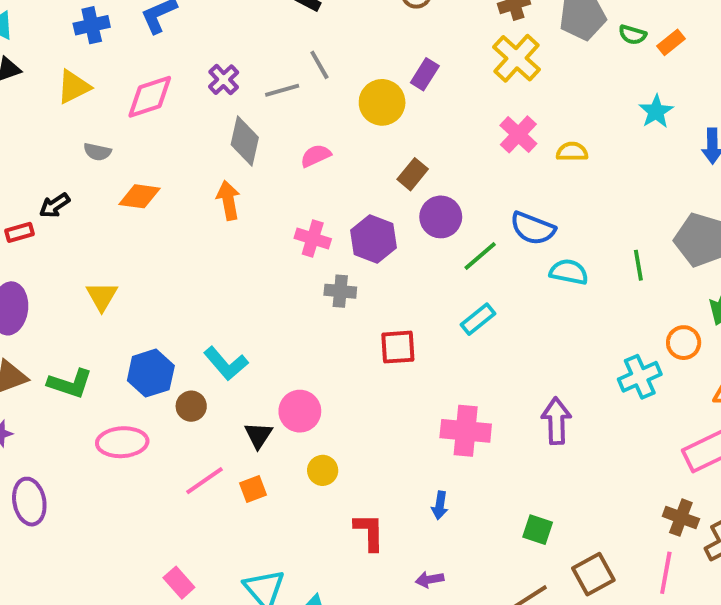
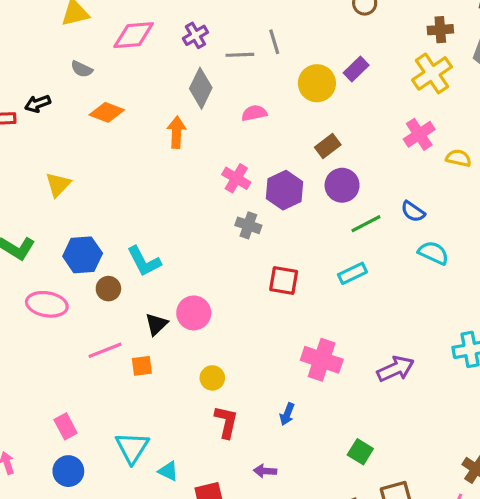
blue semicircle: (533, 228) -> (413, 212), size x0.7
purple arrow: (556, 421) -> (396, 369), turned 54
yellow circle: (323, 470) -> (212, 378), moved

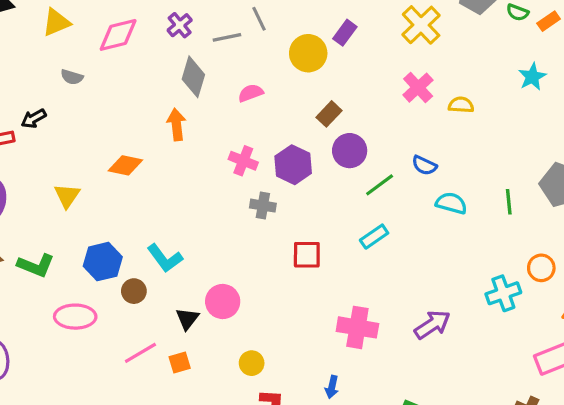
orange diamond: (107, 112) -> (125, 165), moved

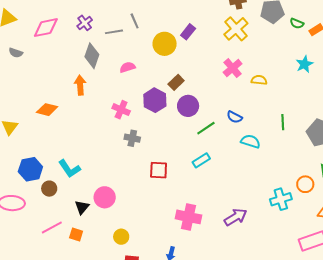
purple hexagon: (293, 165) -> (155, 100), moved
green line: (509, 202) -> (283, 122), moved
orange square: (180, 363) -> (76, 234), turned 32

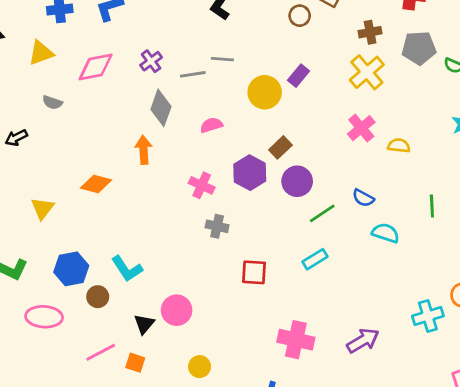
gray line: (135, 21) -> (222, 59), turned -63

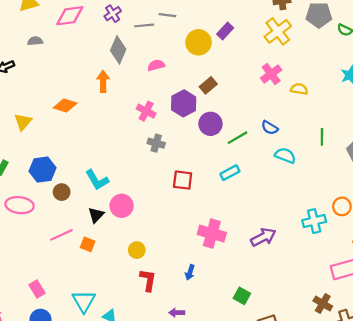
gray semicircle: (52, 102) -> (35, 41), turned 152
purple circle: (297, 181) -> (210, 124), moved
cyan L-shape: (127, 269) -> (97, 180), moved

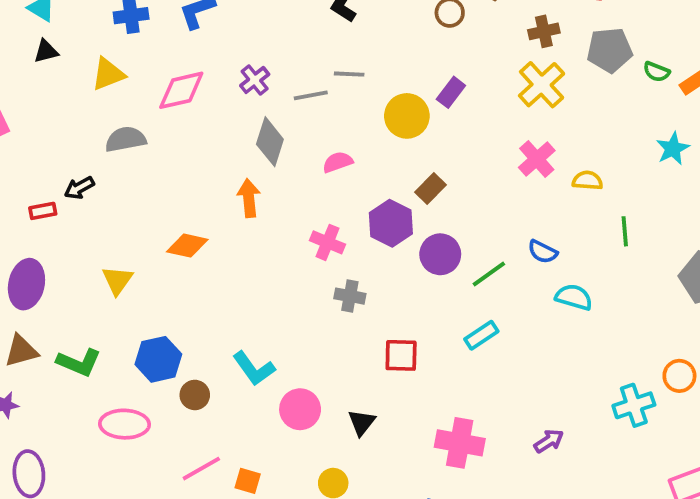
gray semicircle: (35, 41) -> (126, 139), size x1.5
green line: (322, 137) -> (625, 231), moved
black triangle: (96, 215) -> (362, 422), moved
purple arrow: (263, 237) -> (549, 441), size x0.7

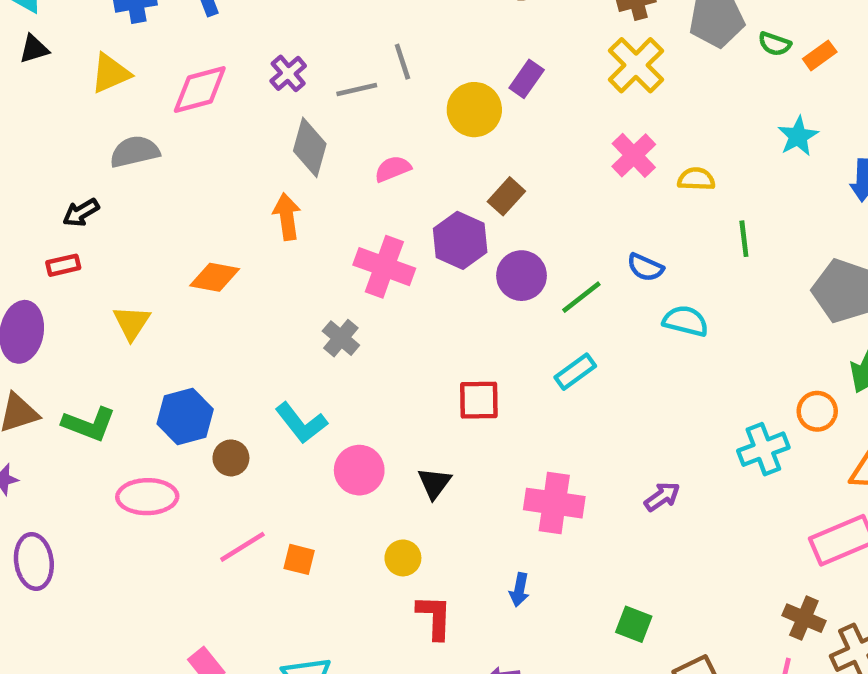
gray line: (349, 74) -> (402, 62), turned 72
red rectangle: (43, 211) -> (63, 265), moved
pink cross: (328, 242) -> (384, 267), size x1.4
gray cross: (350, 296) -> (341, 338), moved, turned 32

